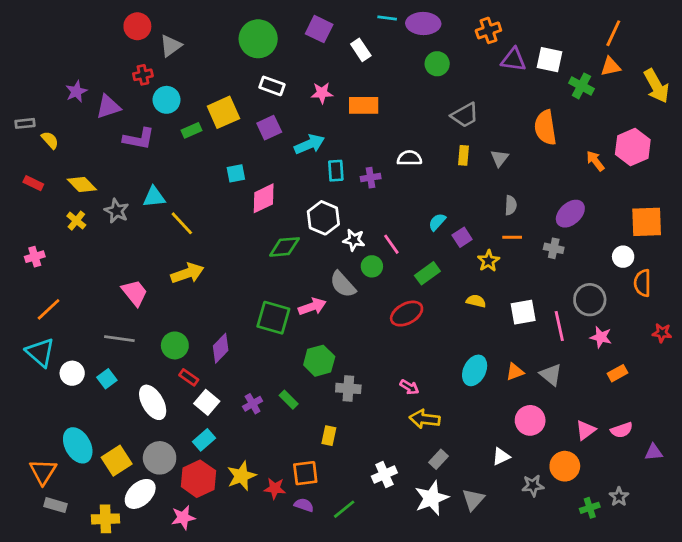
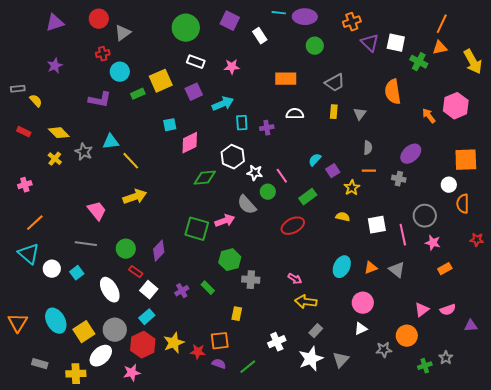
purple triangle: (513, 60) -> (370, 43), turned 36
orange rectangle: (364, 105) -> (286, 79), moved
purple triangle: (108, 107) -> (55, 23), moved
pink circle: (530, 420) -> (363, 303), moved
orange triangle: (43, 472) -> (18, 323), moved

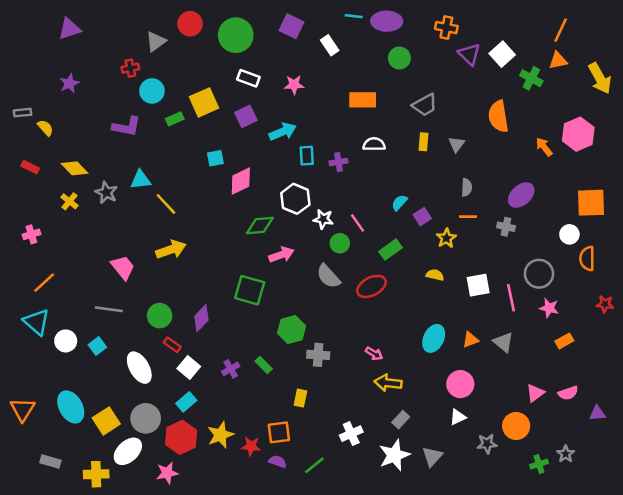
red circle: (99, 19) -> (190, 24), moved
orange cross: (352, 22) -> (446, 28), turned 30
white square: (396, 43) -> (502, 54), turned 36
gray semicircle: (247, 205) -> (328, 276), moved
pink arrow: (225, 221) -> (281, 255), moved

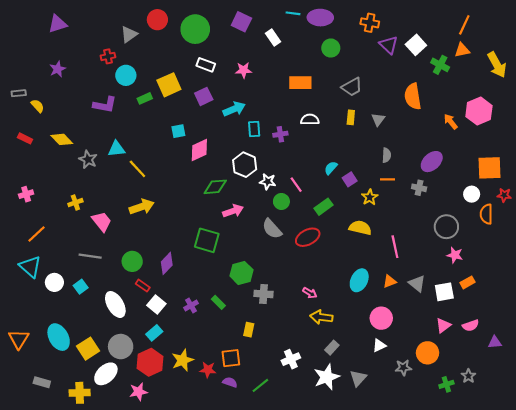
yellow cross: (69, 201) -> (75, 203), moved, turned 32
yellow semicircle: (435, 275) -> (360, 228), size x1.5
white square: (478, 285) -> (444, 292), moved
pink line: (511, 298) -> (395, 247), moved
red star: (605, 304) -> (504, 195), moved

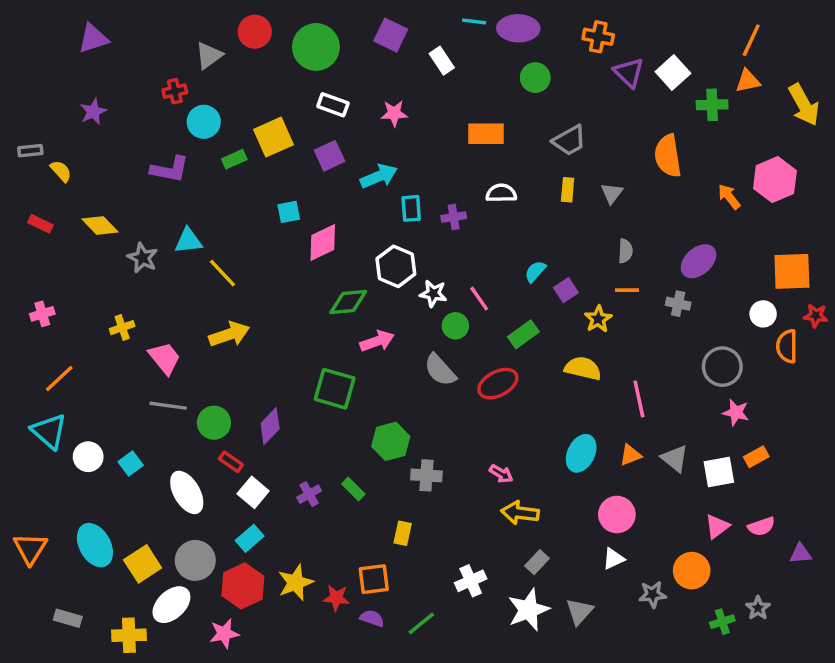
green cross: (440, 65) -> (712, 105), turned -30
gray line: (90, 256) -> (168, 406), moved

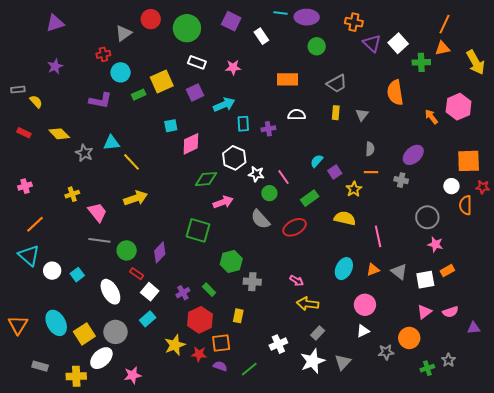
red hexagon: (243, 586) -> (200, 320), moved

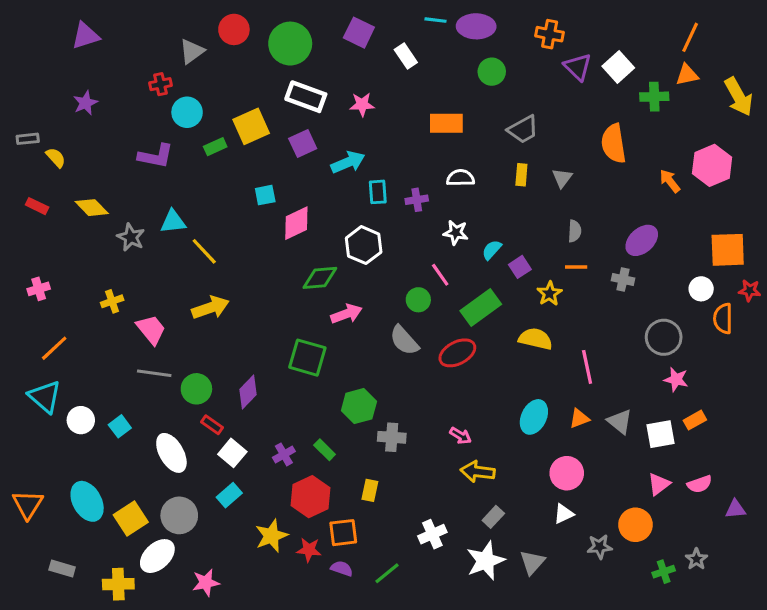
white rectangle: (197, 62) -> (306, 97), size x1.4
white star: (256, 174) -> (456, 233), moved
green rectangle: (310, 198) -> (481, 308), size x1.4

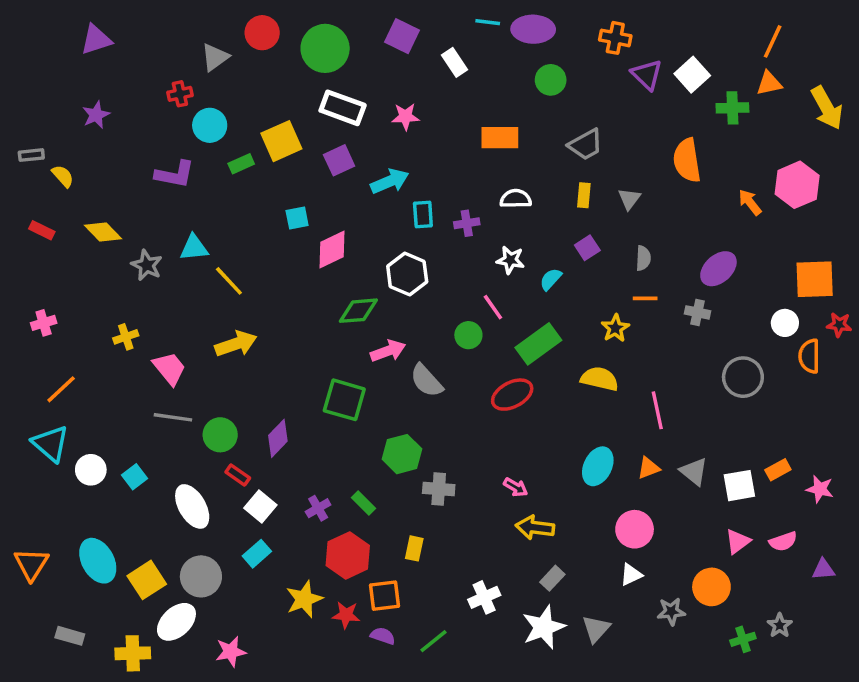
purple square: (520, 267) -> (587, 248), moved
gray semicircle: (404, 340) -> (426, 381), moved
pink star: (676, 379) -> (820, 489), moved

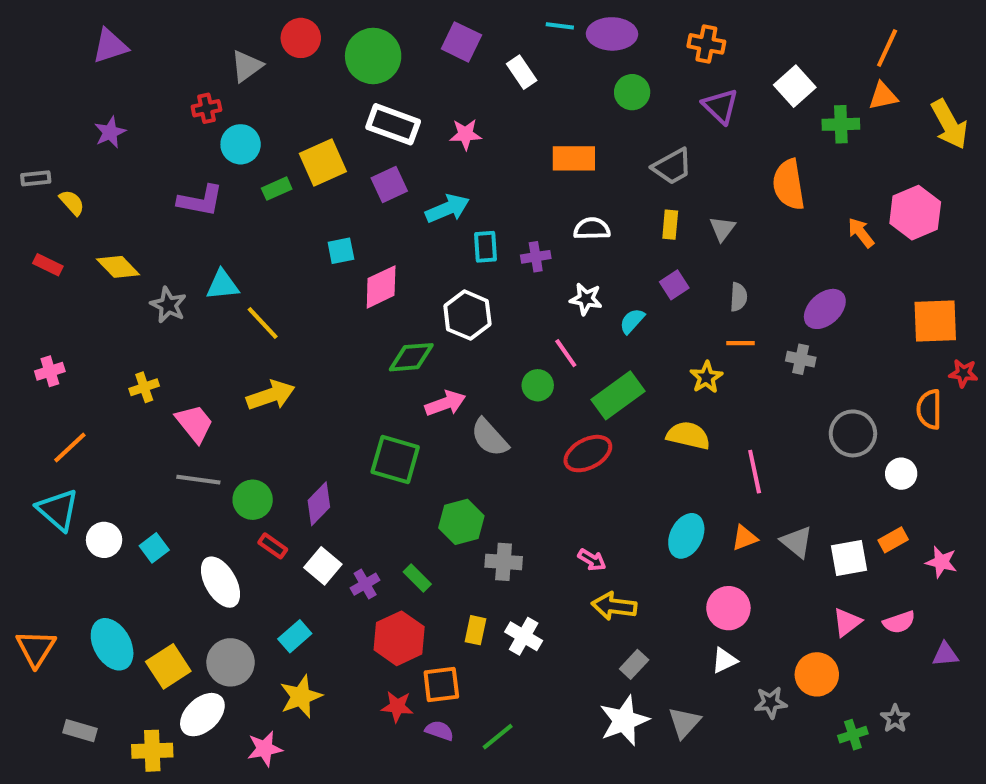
purple triangle: (647, 75) -> (720, 106), moved
white circle: (785, 323) -> (901, 474), moved
white square: (260, 506) -> (323, 566), moved
white cross: (484, 597) -> (524, 636), moved, turned -36
yellow star: (304, 599) -> (301, 696), moved

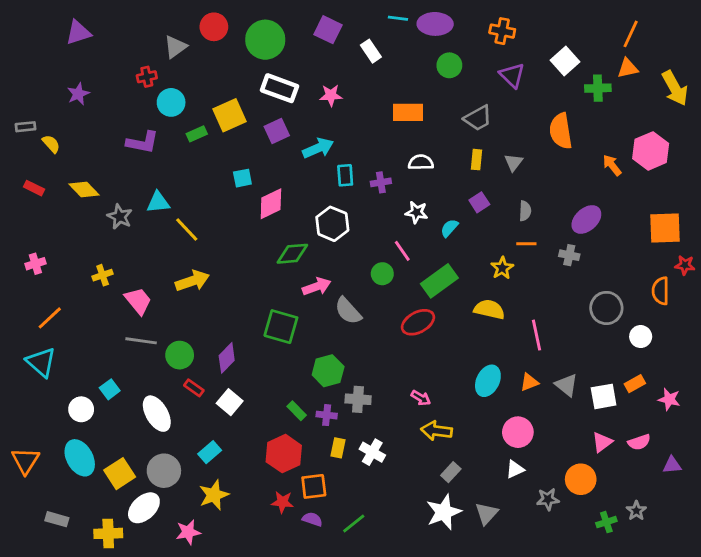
white circle: (104, 540) -> (81, 409), moved
purple cross: (365, 584) -> (327, 415), moved, turned 36

